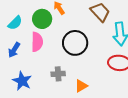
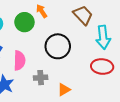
pink semicircle: (37, 42) -> (19, 60), moved

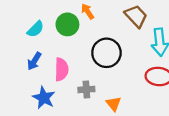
orange triangle: (64, 90) -> (114, 104), turned -40

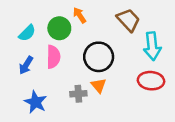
pink semicircle: (62, 69) -> (53, 57), moved
orange triangle: (114, 104) -> (99, 85), moved

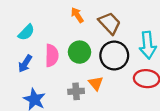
brown trapezoid: (128, 20) -> (110, 23), moved
green circle: (59, 28) -> (80, 52), moved
black circle: (99, 57) -> (114, 56), moved

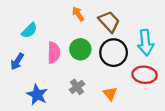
blue arrow: (25, 64) -> (17, 61), moved
orange triangle: (96, 83) -> (110, 94), moved
gray cross: (76, 91) -> (77, 87), turned -32

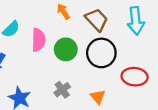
cyan arrow: (146, 43) -> (136, 21), moved
pink semicircle: (54, 53) -> (38, 40), moved

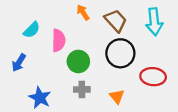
green circle: (66, 49) -> (78, 61), moved
gray cross: (62, 90) -> (82, 89), turned 35

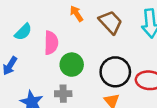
black circle: (120, 53) -> (115, 72), moved
gray cross: (82, 89) -> (63, 94), moved

